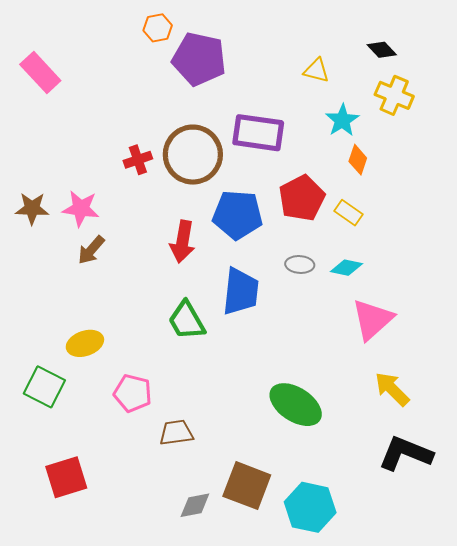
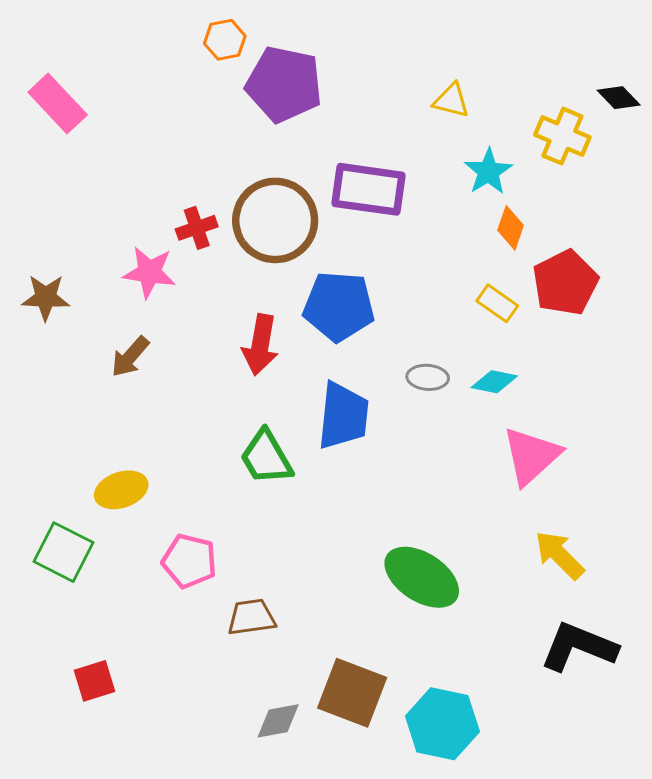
black diamond: (382, 50) -> (619, 98), moved
red pentagon: (302, 198) -> (565, 283), moved
pink star: (81, 208) -> (149, 272), moved
red square: (66, 477) -> (95, 681), size x0.7

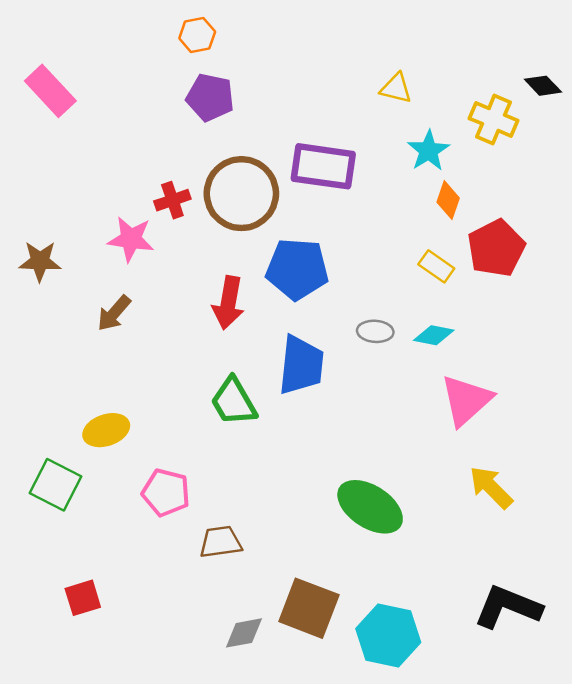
purple pentagon: (284, 84) -> (210, 97), moved, size x0.7
black L-shape: (579, 647) -> (508, 607), moved

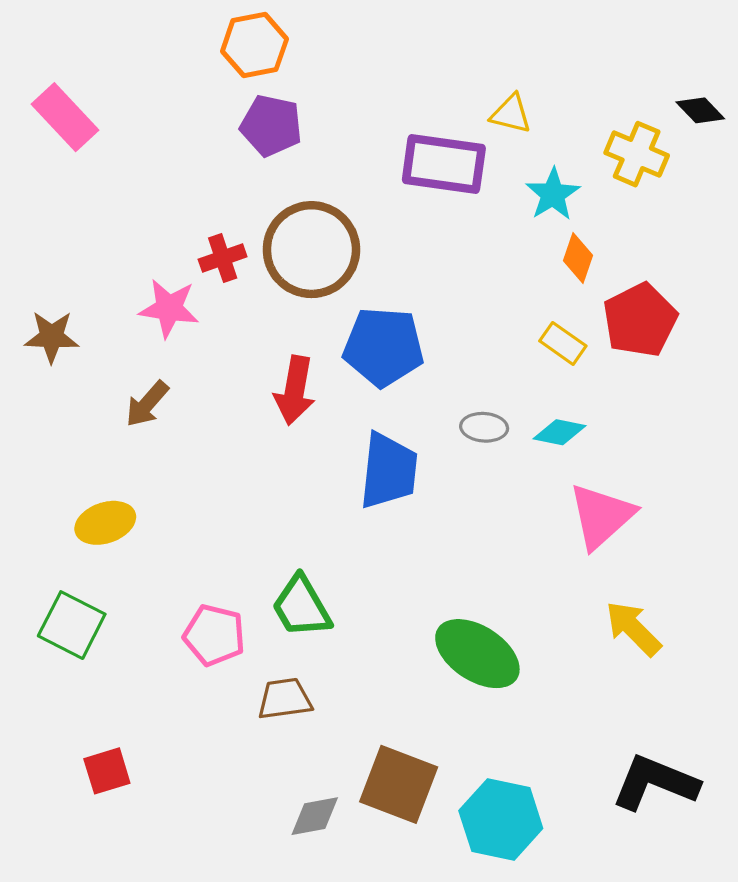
orange hexagon: (197, 35) -> (254, 45), size x1.4
purple rectangle: (323, 166) -> (444, 164), moved
green trapezoid: (234, 402) -> (301, 607), moved
yellow ellipse: (106, 430) -> (105, 523), moved

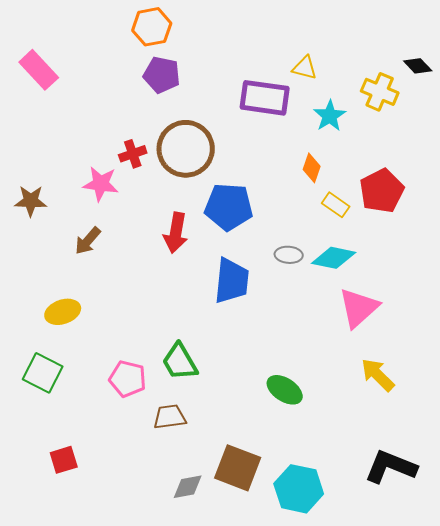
orange diamond: (578, 258) -> (312, 168), moved
cyan diamond: (560, 432) -> (334, 258), size x1.4
green ellipse: (477, 654) -> (285, 390), size x0.7

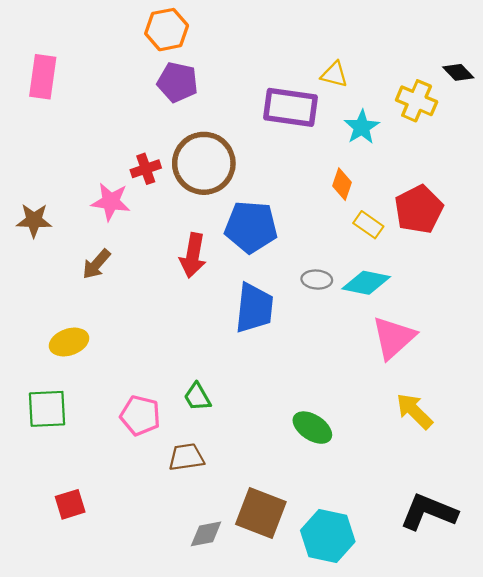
pink rectangle: (39, 70) -> (43, 77), turned 51
green trapezoid: (180, 362) -> (197, 397), size x0.7
green square: (43, 373) -> (47, 409), turned -30

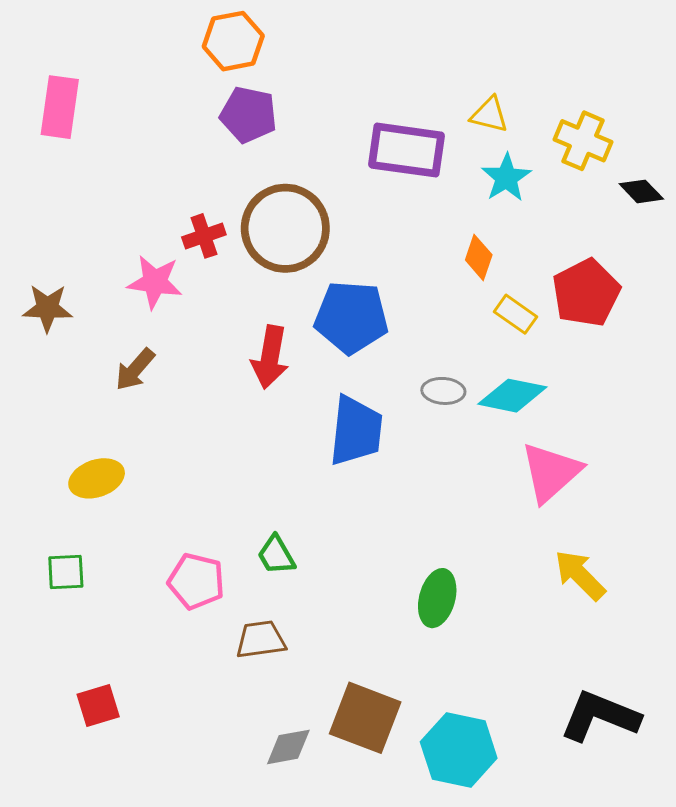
black diamond: (458, 72) -> (641, 191), moved
yellow triangle: (334, 75) -> (489, 115), moved
green square: (47, 409) -> (66, 572), size x0.7
green ellipse: (312, 428) -> (437, 598), turned 72

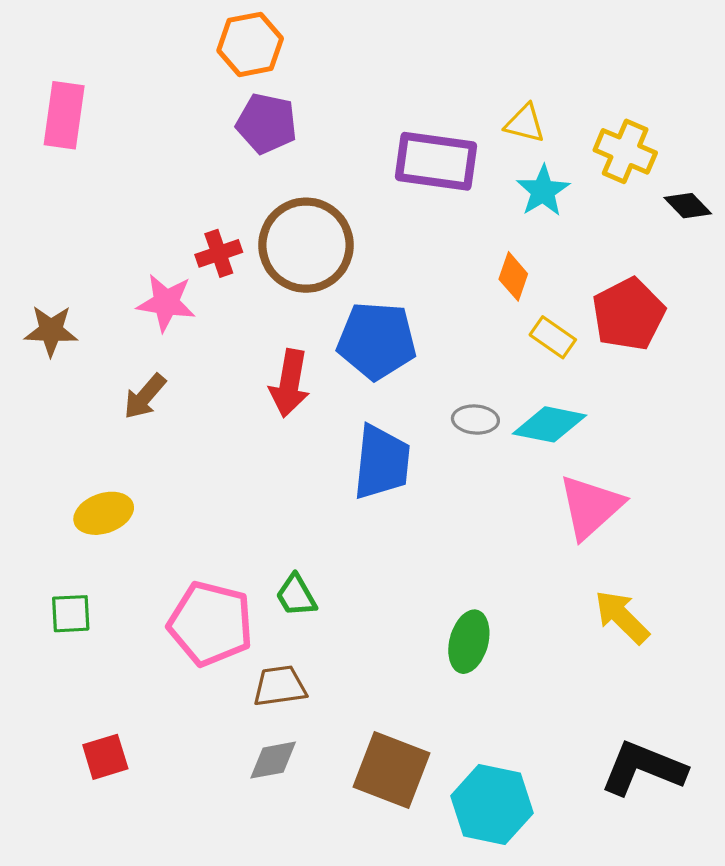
pink pentagon: (196, 581) -> (211, 624), size x1.4
gray diamond: (288, 747) -> (273, 760), moved

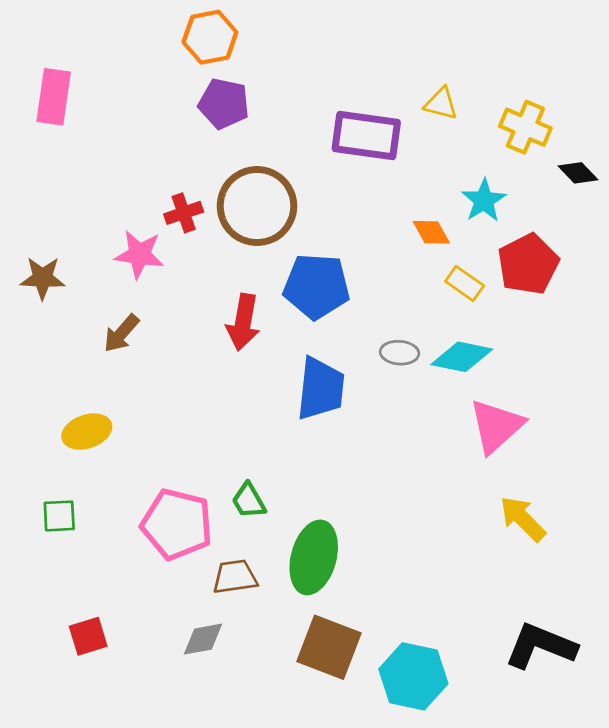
cyan star: (543, 191) -> (484, 200), moved
orange diamond: (513, 276) -> (431, 232), turned -48
green ellipse: (469, 642) -> (314, 557), moved, size x1.4
gray diamond: (273, 760) -> (203, 639), moved

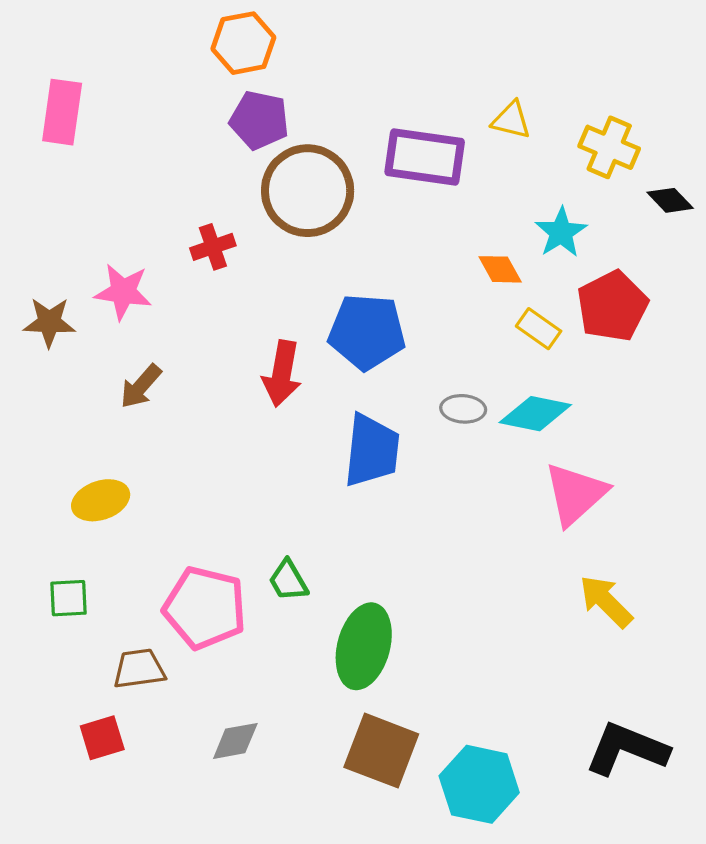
brown circle: (257, 206) -> (308, 191), moved
pink star: (139, 254) -> (123, 292), moved
brown trapezoid: (235, 577) -> (139, 669), moved

